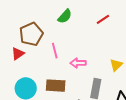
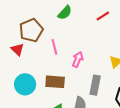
red triangle: (18, 54) -> (17, 49), turned -40
pink arrow: (78, 63) -> (78, 59), turned 112

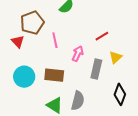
red line: (103, 16) -> (102, 36), moved
gray rectangle: (95, 85) -> (96, 69), moved

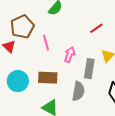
red line: (102, 36) -> (96, 28), moved
gray semicircle: (78, 101) -> (78, 91), moved

